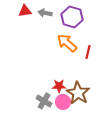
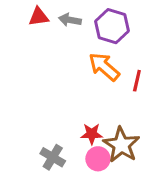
gray cross: (44, 101) -> (53, 157), moved

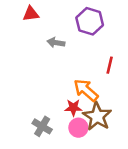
gray arrow: (70, 20) -> (56, 43), moved
orange arrow: (104, 67) -> (86, 90), moved

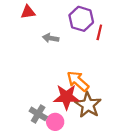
red line: (110, 65) -> (99, 32), moved
red star: (73, 108) -> (66, 97), size x1.6
pink circle: (78, 128) -> (55, 122), moved

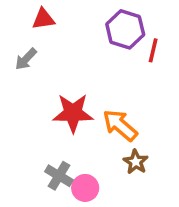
gray arrow: (51, 38) -> (26, 59), moved, turned -56
red star: (66, 97) -> (73, 113), moved
brown star: (88, 105) -> (136, 162), size x0.6

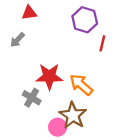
red line: (153, 50) -> (102, 43), moved
brown star: (136, 162) -> (73, 115), moved, size x1.6
gray cross: (59, 176) -> (32, 98), moved

